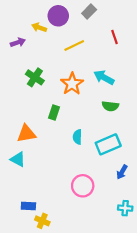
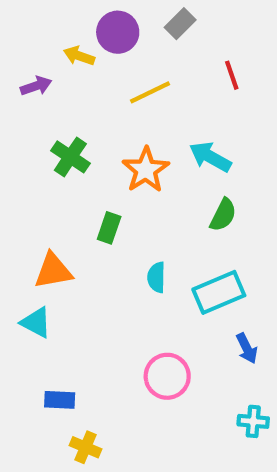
green semicircle: (110, 106) -> (223, 215), turned -70
blue arrow: (122, 172) -> (247, 348), turned -56
blue rectangle: (28, 206) -> (60, 400), moved

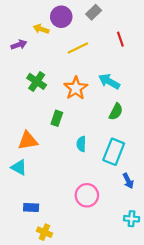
cyan rectangle: (219, 292) -> (114, 152), turned -45

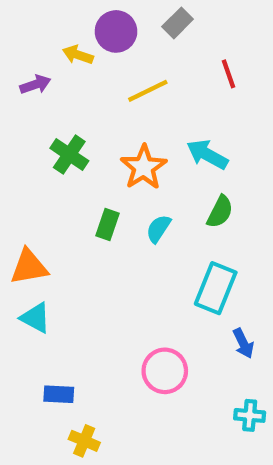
orange triangle: (28, 141) -> (29, 267), moved
cyan semicircle: (81, 144) -> (158, 229), moved, turned 32

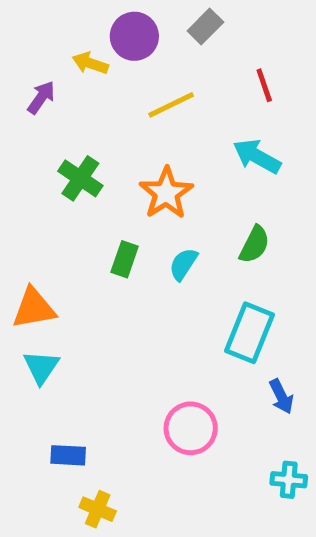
purple arrow: (35, 84) -> (41, 98), turned -36
cyan arrow: (207, 154) -> (257, 156), moved
cyan triangle: (35, 318) -> (41, 367), turned 36

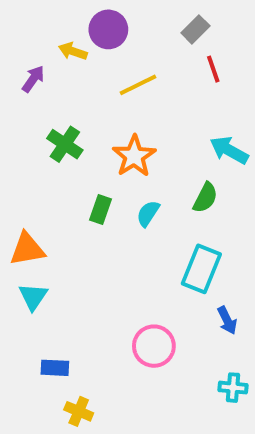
gray rectangle: (205, 26) -> (195, 29), moved
cyan arrow: (257, 156) -> (229, 150), moved

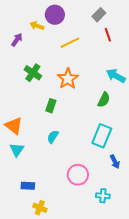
cyan semicircle: (148, 213) -> (53, 137), moved
orange triangle: (27, 249) -> (14, 126), turned 48
cyan cross: (233, 388) -> (103, 196), moved

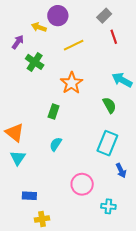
green cross: (33, 73) -> (35, 62), moved
green semicircle: (104, 100) -> (109, 105), turned -56
yellow cross: (40, 208) -> (42, 219), turned -32

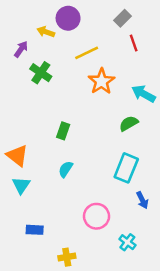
orange star: (72, 83) -> (101, 81), moved
green semicircle: (109, 105) -> (129, 123), turned -91
cyan cross: (108, 206) -> (127, 242), turned 32
yellow cross: (42, 219) -> (67, 257), moved

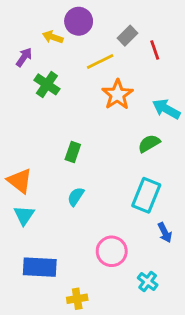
gray rectangle: (122, 18) -> (127, 36), moved
blue rectangle: (35, 230) -> (40, 267), size x1.6

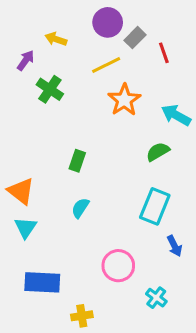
purple circle: (79, 21) -> (108, 22), moved

